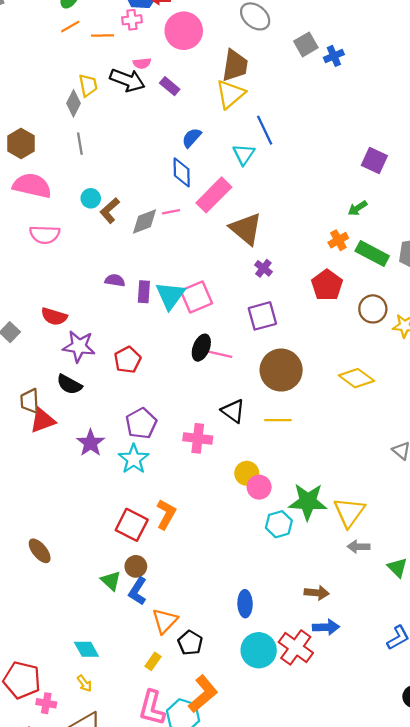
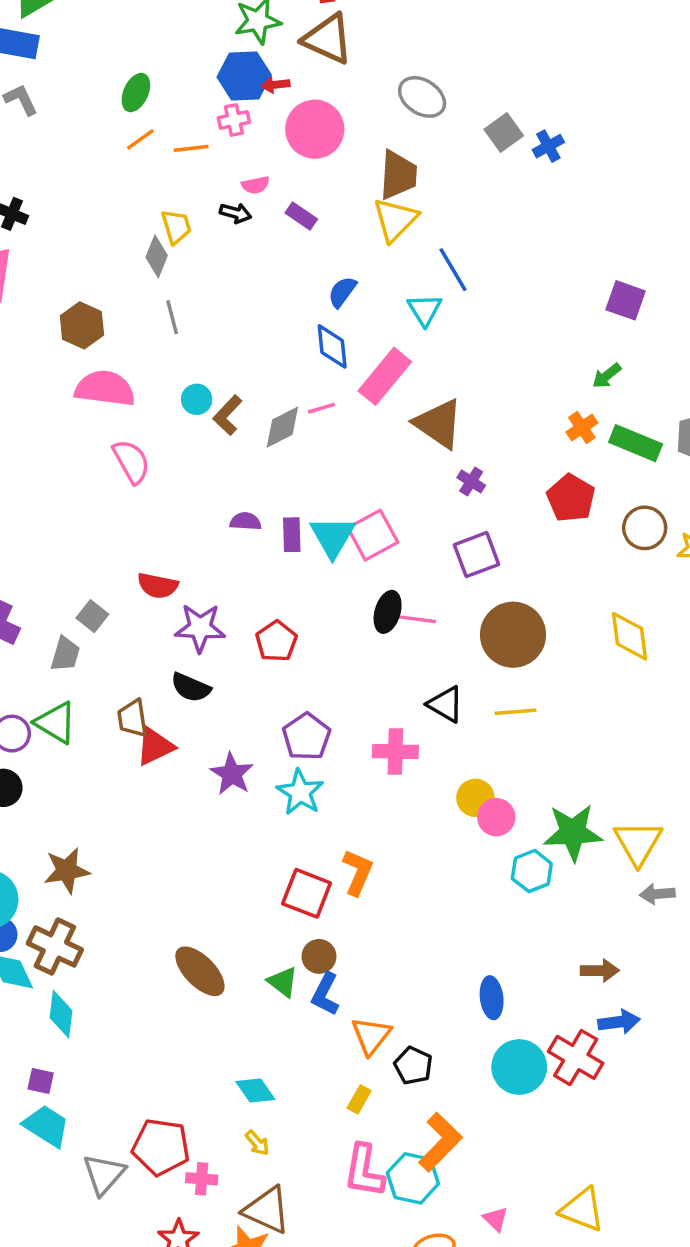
black arrow: (127, 80) -> (236, 213), size x0.6
pink semicircle: (45, 235) -> (131, 461), turned -116
yellow diamond: (356, 378) -> (629, 636), turned 52
brown ellipse: (40, 551) -> (200, 971), moved, size x1.4

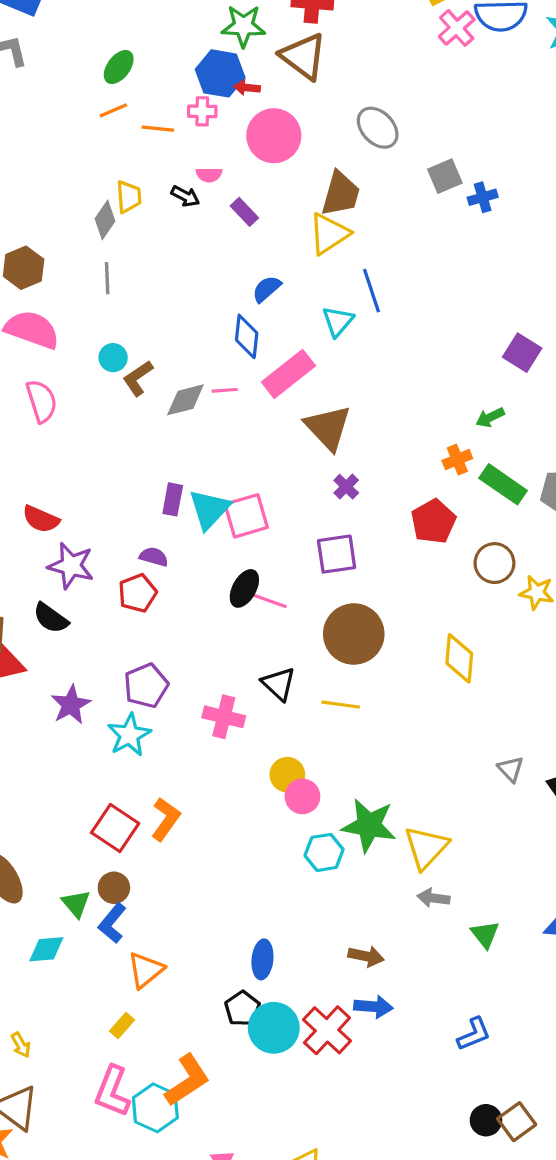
purple semicircle: (245, 521) -> (154, 557), moved
black pentagon: (413, 1066) -> (242, 1009), moved
cyan diamond: (255, 1090) -> (46, 949), moved, turned -72

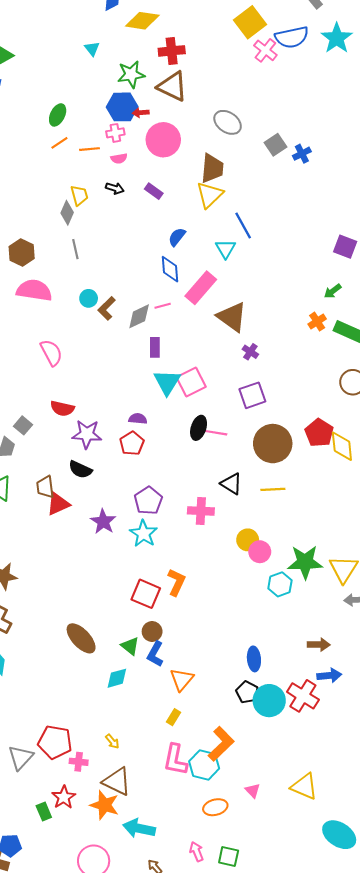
pink semicircle: (209, 175) -> (119, 158), moved
pink semicircle: (42, 401) -> (51, 353), moved
purple rectangle: (173, 499) -> (155, 347), moved
red pentagon: (433, 521) -> (319, 433), moved

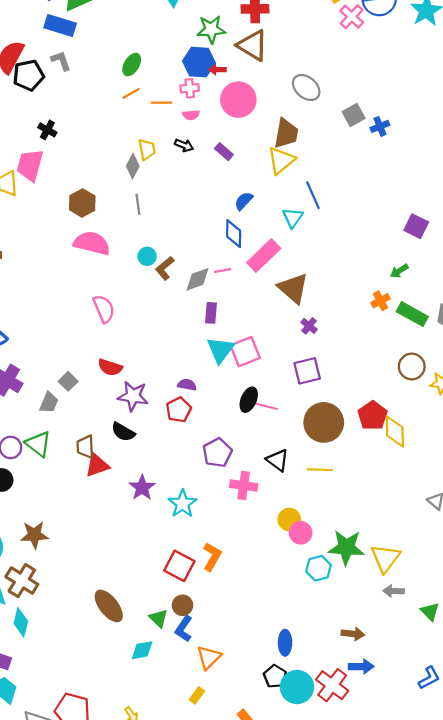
purple pentagon: (148, 501) -> (217, 453), moved

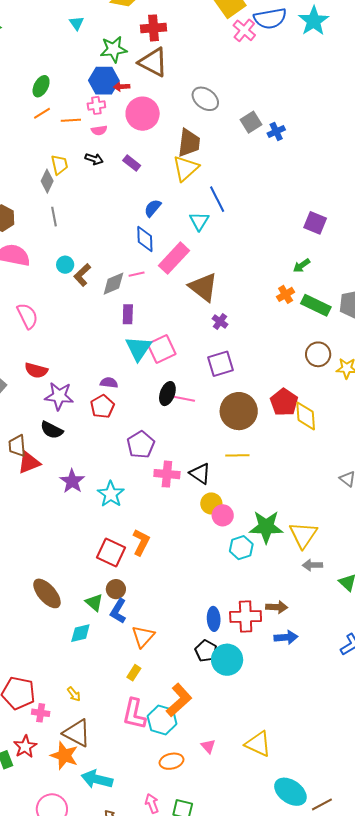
black triangle: (278, 460) -> (200, 474), moved
red cross: (332, 685) -> (246, 616), moved, turned -36

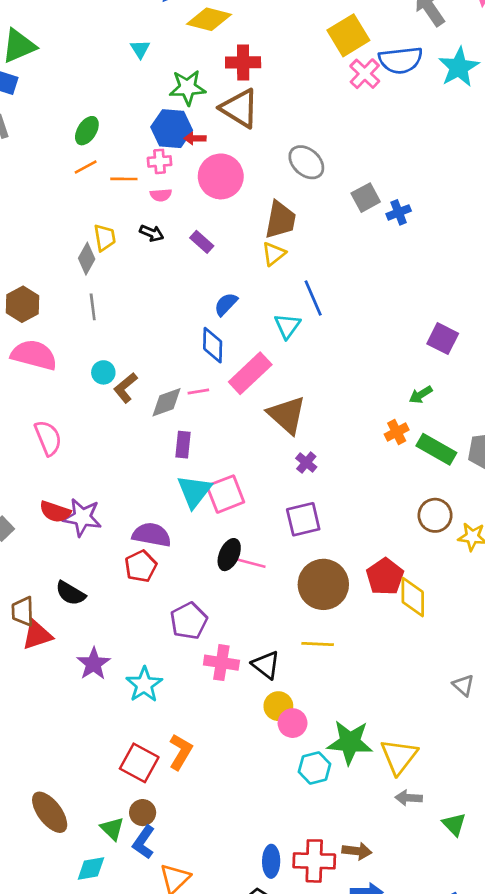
yellow triangle: (186, 168) -> (274, 254), size x0.7
purple semicircle: (109, 383) -> (152, 535), size x1.6
purple star: (59, 396) -> (82, 517), moved

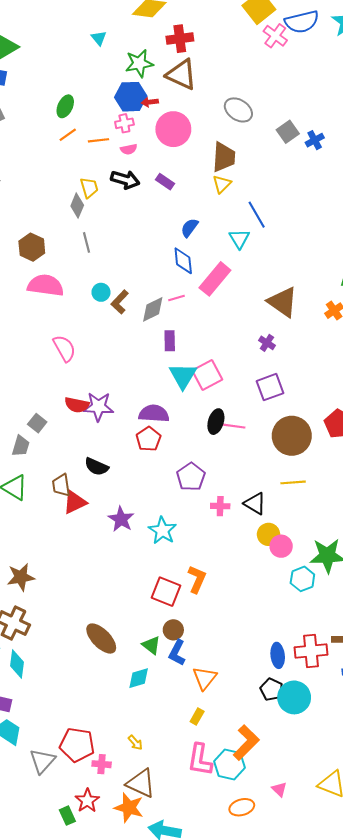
black arrow: (152, 233) -> (125, 180), size x1.5
brown triangle: (287, 415) -> (283, 302), moved
pink cross: (221, 663) -> (220, 506), size x0.7

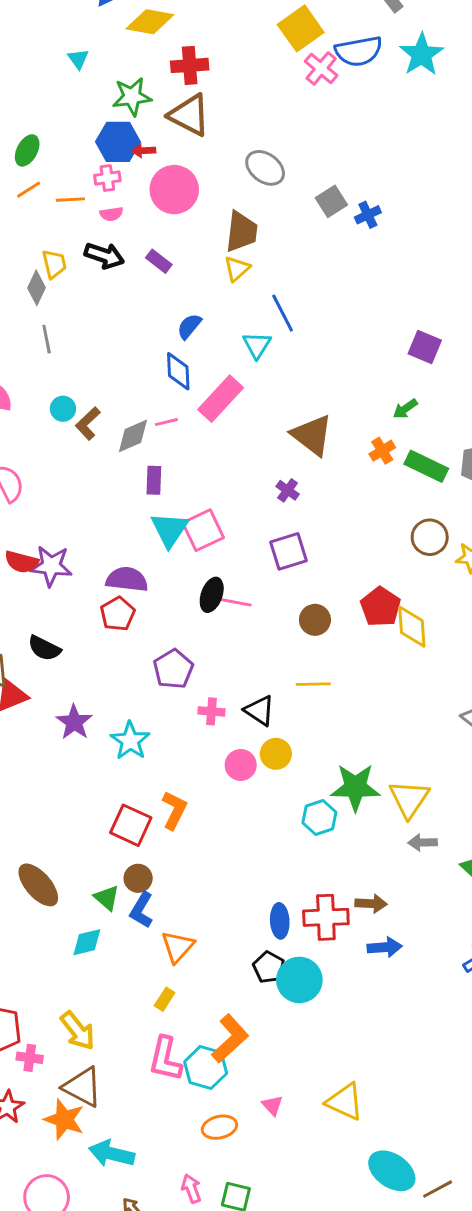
brown circle: (292, 436) -> (315, 620), size x0.6
pink circle: (281, 546) -> (241, 765), moved
yellow arrow: (135, 743) -> (78, 1031), size x1.8

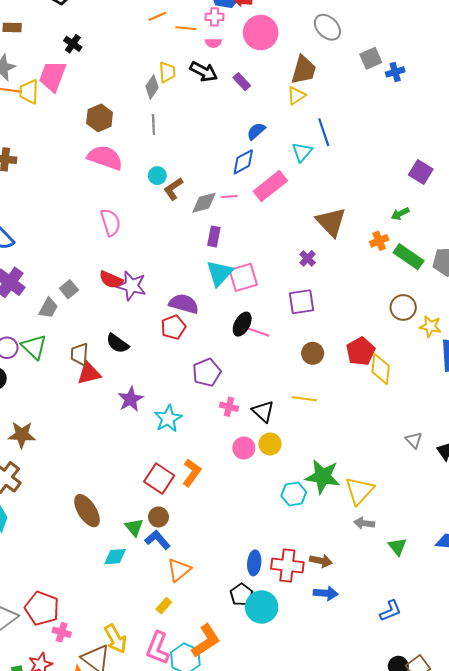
blue diamond: (178, 371) -> (243, 162), turned 56
blue L-shape: (142, 910) -> (157, 540), turned 100
yellow arrow: (78, 1031) -> (115, 639), moved

